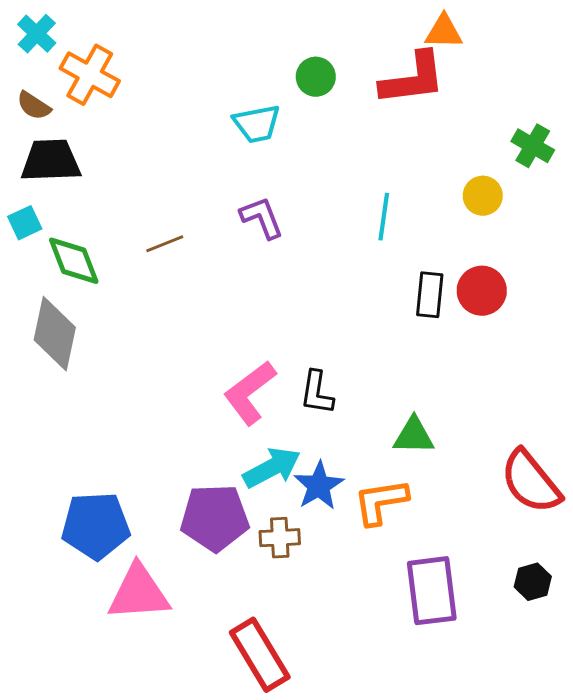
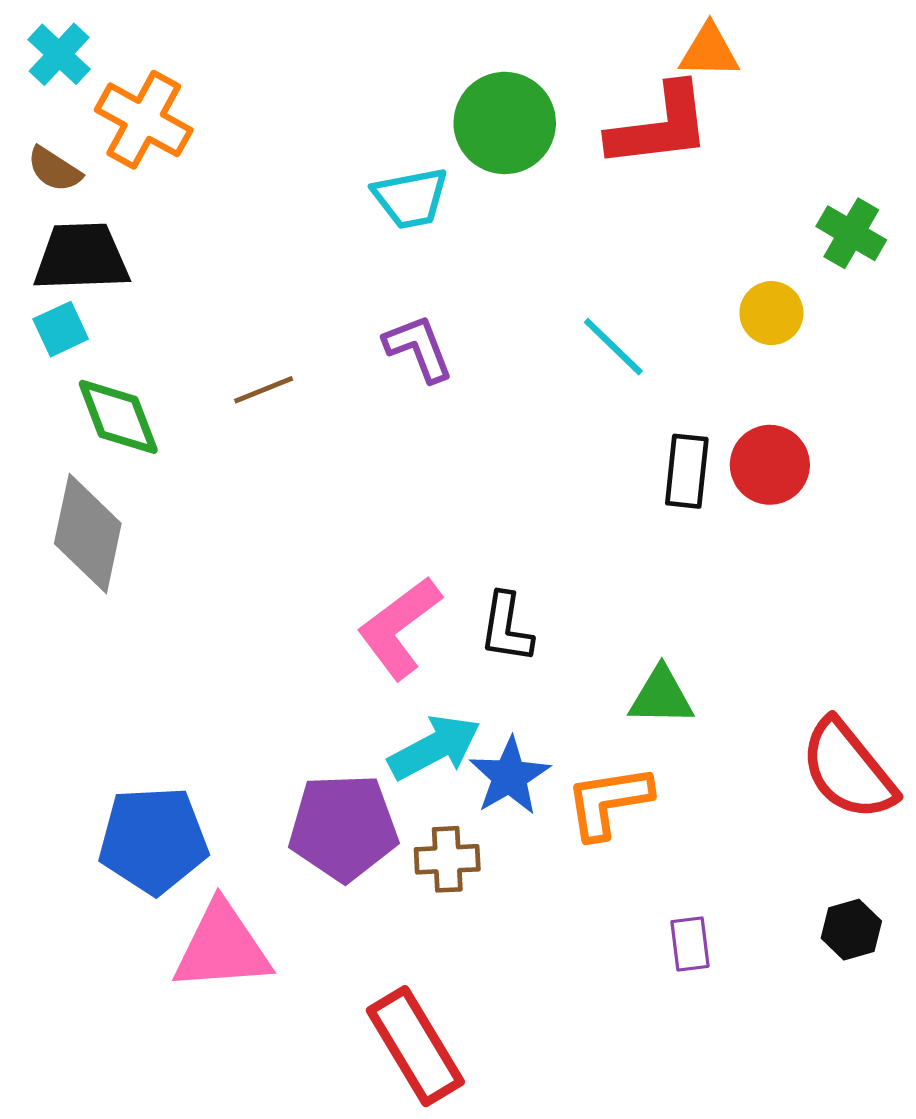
green circle: (316, 77) -> (505, 123), size x1.6
cyan line: (384, 217) -> (613, 347), turned -54
cyan square: (25, 223) -> (61, 329), moved
purple rectangle: (432, 591) -> (690, 944), size x0.5

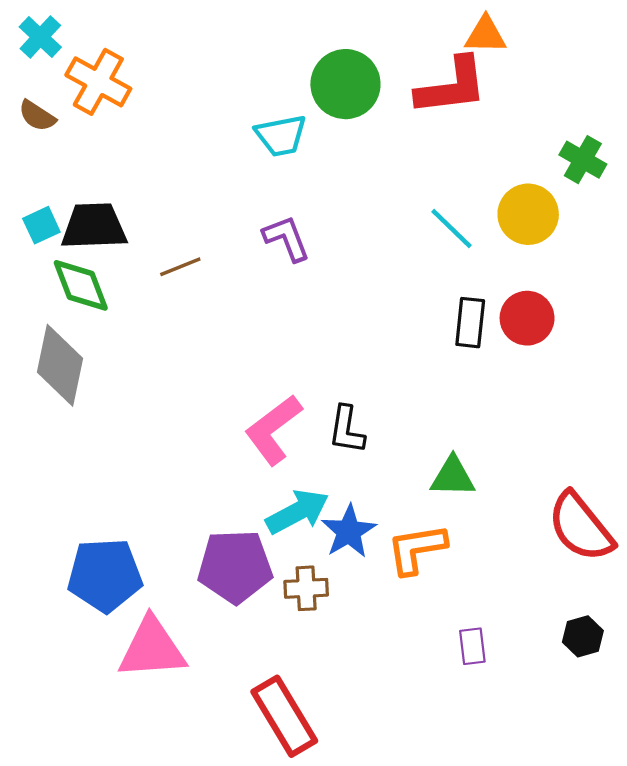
black trapezoid: (81, 257) -> (94, 226), moved
yellow circle: (771, 313) -> (528, 214), size x1.4
cyan line: (613, 347) -> (452, 228), moved

